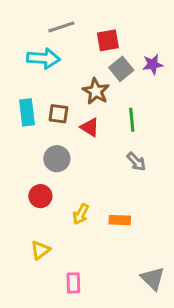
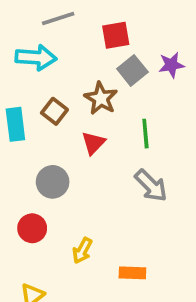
brown square: (58, 114) -> (54, 111), moved, turned 30
red triangle: (90, 127) -> (93, 143), turned 42
gray arrow: (136, 162) -> (151, 186), size x1.4
orange rectangle: (120, 220) -> (132, 273), moved

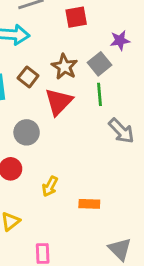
gray square: (132, 70) -> (99, 64), moved
red triangle: (93, 143) -> (59, 102), size x1.5
gray arrow: (151, 186) -> (121, 131), moved

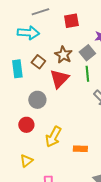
yellow arrow: (50, 186) -> (53, 137), size x1.5

